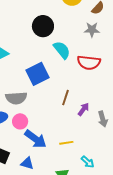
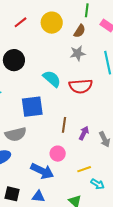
black circle: (43, 26) -> (14, 60), moved
blue square: (38, 74) -> (32, 107), turned 30
pink circle: (20, 121) -> (58, 154), moved
yellow line: (66, 143) -> (84, 169), moved

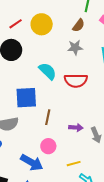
red line: (21, 22) -> (16, 24), moved
yellow circle: (52, 23) -> (42, 24), moved
brown line: (64, 125) -> (48, 117), moved
purple arrow: (84, 133) -> (76, 128), turned 64

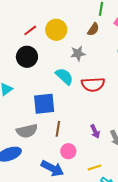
gray star: (75, 48) -> (78, 53), moved
brown line: (48, 117) -> (58, 129), moved
purple arrow: (76, 128) -> (95, 131), turned 64

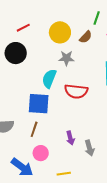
yellow circle: (56, 30) -> (60, 32), moved
cyan semicircle: (64, 76) -> (49, 79), turned -120
blue square: (44, 104) -> (39, 104), moved

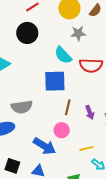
cyan semicircle: (49, 79) -> (63, 55), turned -60
brown line: (34, 129) -> (68, 107), moved

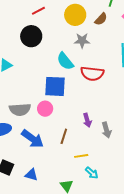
brown line: (68, 107) -> (64, 136), moved
pink circle: (62, 130) -> (45, 109), moved
blue arrow: (44, 146) -> (32, 139), moved

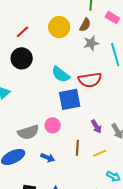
gray star: (82, 41) -> (91, 43), moved
blue square: (55, 86) -> (70, 99), moved
blue arrow: (32, 139) -> (48, 158), size x0.6
yellow line: (81, 156) -> (100, 153), moved

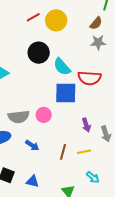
yellow circle: (59, 27) -> (56, 20), moved
black circle: (22, 58) -> (39, 53), moved
brown line: (77, 148) -> (63, 152), moved

